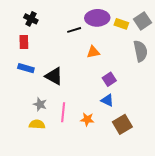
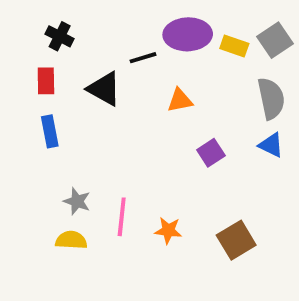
blue rectangle: (26, 68) -> (50, 131), turned 63
black triangle: (54, 76) -> (104, 89), moved
blue triangle: (107, 100) -> (271, 145), moved

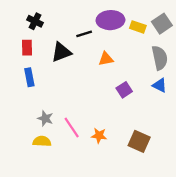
black triangle: (104, 89) -> (61, 52), turned -50
pink line: (122, 217) -> (72, 128), turned -40
brown square: (236, 240) -> (139, 141), turned -35

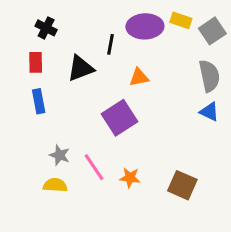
yellow rectangle: (138, 27) -> (181, 20), moved
black line: (84, 34) -> (110, 44), turned -63
purple square: (124, 90) -> (119, 118), moved, size x1.6

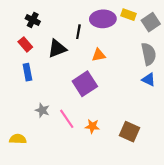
red rectangle: (36, 62) -> (25, 44), turned -40
yellow semicircle: (55, 185) -> (18, 139), moved

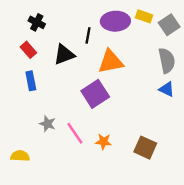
orange triangle: (99, 55) -> (111, 62), size x1.6

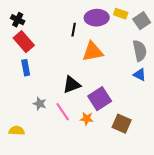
black cross: (37, 22) -> (18, 20), moved
red rectangle: (28, 50) -> (24, 42), size x1.5
black triangle: (64, 55) -> (72, 85), moved
purple square: (95, 94) -> (100, 99), moved

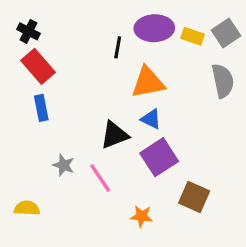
yellow rectangle: (121, 14) -> (193, 36), moved
blue triangle: (140, 75) -> (151, 119), moved
orange star: (87, 119) -> (142, 216), moved

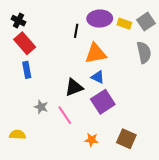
brown square: (194, 197) -> (126, 139), moved

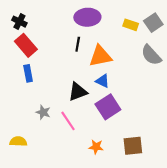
purple ellipse: (100, 19) -> (87, 17), moved
black line: (76, 31) -> (78, 44), moved
gray semicircle: (144, 52) -> (151, 55), turned 150
brown square: (126, 139) -> (133, 146), turned -30

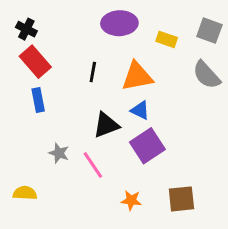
gray square: (153, 23) -> (209, 31), turned -36
yellow rectangle: (131, 25) -> (167, 39), moved
black line: (78, 44) -> (93, 72), moved

